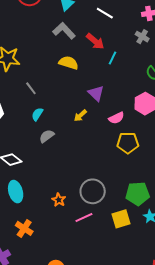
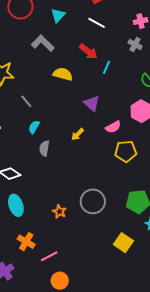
gray L-shape: (64, 31) -> (43, 43), moved
yellow arrow: (80, 116) -> (78, 134), moved
gray semicircle: (47, 136) -> (44, 148), turned -42
pink line: (84, 217) -> (49, 256), moved
yellow square: (121, 219) -> (123, 243), moved, turned -36

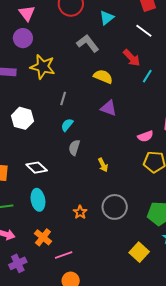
gray line: (26, 101) -> (63, 98), turned 48
purple triangle: (92, 103) -> (109, 108), moved, turned -30
yellow arrow: (78, 134) -> (103, 165), moved, turned -80

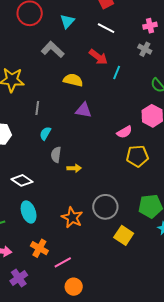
yellow arrow: (103, 165) -> (74, 168), moved, turned -56
orange star: (80, 212) -> (72, 218), size x1.5
yellow square: (139, 252) -> (124, 235), moved

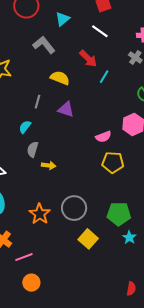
gray line: (37, 108) -> (37, 102), moved

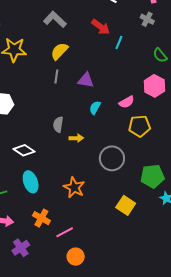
yellow semicircle: (60, 78) -> (59, 51), moved, turned -60
cyan semicircle: (25, 127) -> (95, 108), moved
gray circle: (74, 208) -> (112, 158), moved

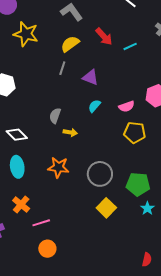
red arrow: (101, 27) -> (104, 37), moved
cyan line: (119, 42) -> (130, 46), turned 32
gray circle: (112, 158) -> (100, 174), moved
orange star: (74, 187) -> (58, 167), moved, turned -30

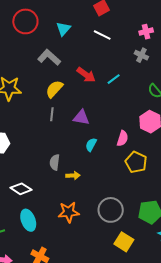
pink semicircle: (127, 106) -> (123, 138), turned -42
yellow pentagon: (135, 133) -> (136, 162), turned 30

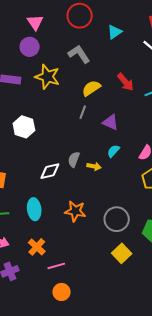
gray L-shape: (49, 57) -> (79, 54), moved
yellow arrow: (73, 176) -> (94, 166), moved
white diamond: (21, 189) -> (50, 171), moved, turned -60

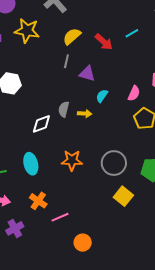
red arrow: (125, 82) -> (104, 42), moved
purple triangle: (111, 122) -> (87, 74), moved
orange circle: (61, 292) -> (83, 243), moved

